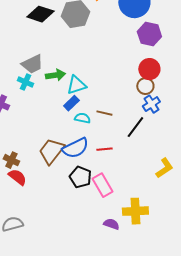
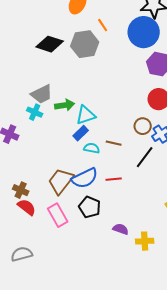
brown circle: (145, 86) -> (143, 126), moved
pink rectangle: (102, 185) -> (58, 215), moved
yellow cross: (135, 211) -> (145, 241), size x0.7
purple semicircle: (111, 224) -> (121, 229), moved

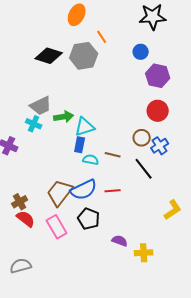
blue circle: (144, 32) -> (141, 52), moved, size x0.5
blue rectangle: (81, 133) -> (80, 145), turned -35
black line: (145, 157) -> (144, 169), turned -75
brown cross: (21, 190) -> (20, 202), turned 35

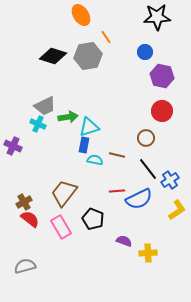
orange ellipse: (77, 15) -> (81, 15), turned -60
blue cross: (160, 146) -> (170, 180), moved
blue semicircle: (84, 190) -> (139, 199), moved

